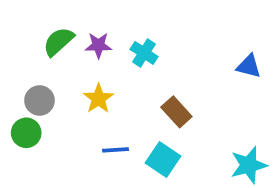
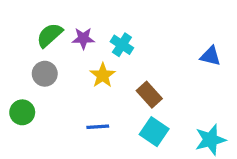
yellow star: (98, 99) -> (103, 75), moved
gray circle: (39, 100) -> (45, 74), moved
cyan square: (163, 159) -> (154, 132), moved

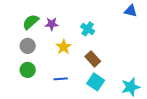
cyan cross: (122, 45) -> (88, 29), moved
blue triangle: (210, 56) -> (131, 11), moved
green circle: (22, 112) -> (28, 70), moved

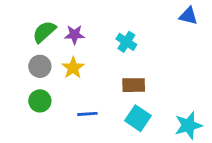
yellow star: (64, 47) -> (73, 68), moved
brown rectangle: (93, 59) -> (134, 85), turned -49

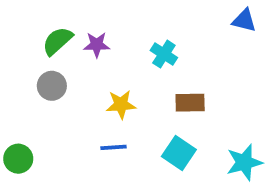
yellow star: (73, 68) -> (121, 104), moved, turned 30
brown rectangle: (134, 85) -> (190, 103), moved
green circle: (40, 101) -> (18, 159), moved

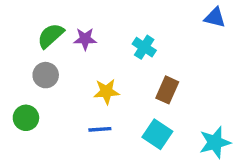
brown rectangle: (190, 103) -> (167, 90), turned -65
green circle: (18, 159) -> (26, 118), moved

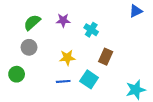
blue triangle: (215, 18) -> (136, 11), turned -40
purple star: (85, 39) -> (63, 20), moved
cyan square: (157, 134) -> (89, 79), moved

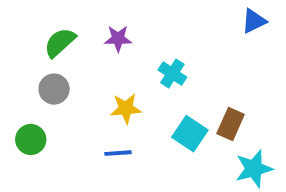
cyan cross: (91, 30) -> (172, 74), moved
brown rectangle: (106, 57) -> (231, 124), moved
cyan square: (89, 79) -> (190, 134), moved

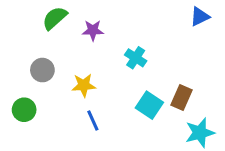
green semicircle: (60, 42) -> (55, 18), moved
yellow star: (126, 108) -> (84, 85), moved
blue line: (118, 153) -> (93, 120), turned 70

